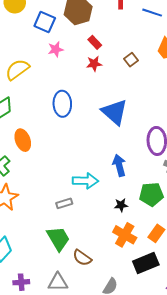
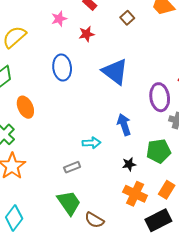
pink star: (56, 49) -> (59, 19), moved
red star: (94, 64) -> (87, 34), moved
cyan arrow: (85, 181) -> (91, 143), size x0.7

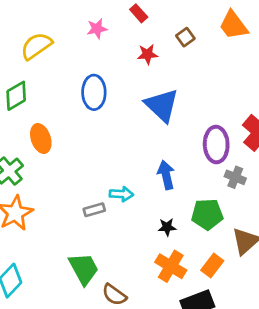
red star: (87, 34) -> (147, 54), moved
gray rectangle: (72, 167) -> (94, 210), moved

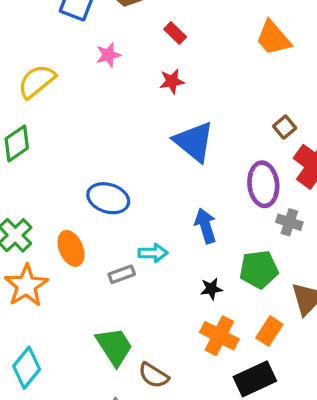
red rectangle: (139, 13) -> (175, 33), moved
brown square: (185, 37) -> (285, 127), moved
blue ellipse: (94, 92) -> (108, 198), moved, turned -68
orange ellipse: (41, 139) -> (71, 248), moved

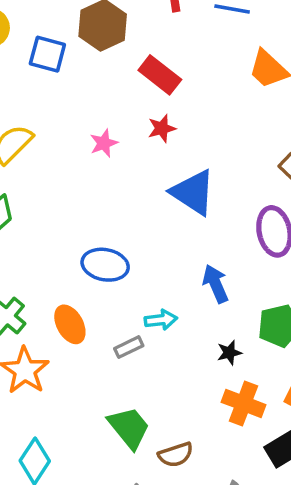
red rectangle: (175, 33) -> (160, 75), size x1.6
pink star: (108, 55) -> (104, 143), moved
brown semicircle: (154, 375) -> (176, 455), turned -44

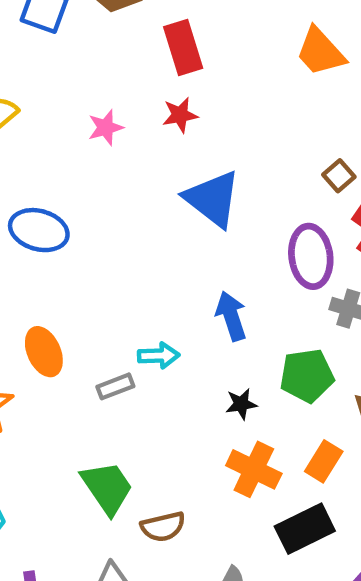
red rectangle: (160, 75) -> (183, 48), turned 30
blue ellipse: (105, 265) -> (39, 230), moved

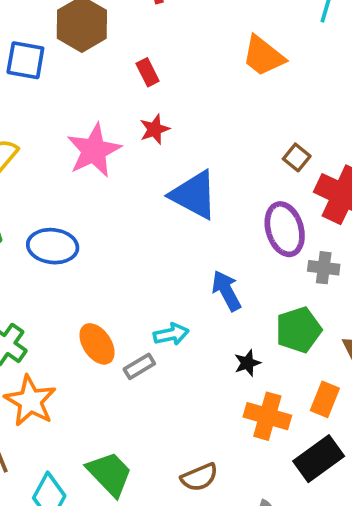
red rectangle: (183, 48) -> (148, 72), size x0.6
pink star: (106, 127) -> (94, 150), size x1.8
orange ellipse: (44, 352) -> (97, 344), moved
green trapezoid: (107, 488) -> (110, 474), moved

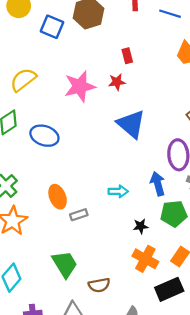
red rectangle: (148, 72) -> (127, 56), moved
blue arrow: (226, 291) -> (158, 184), moved
cyan arrow: (171, 334) -> (118, 191), moved
green trapezoid: (110, 474) -> (65, 264), moved

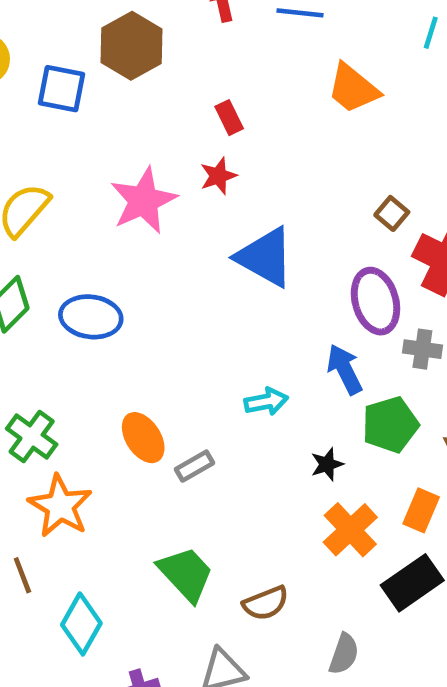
orange cross: (145, 259) -> (350, 530), turned 30

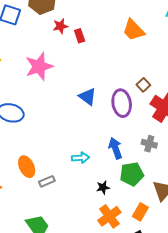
red star: (218, 176) -> (60, 26), moved
blue triangle: (265, 257) -> (88, 97), size x0.7
purple ellipse: (375, 301) -> (122, 103), moved

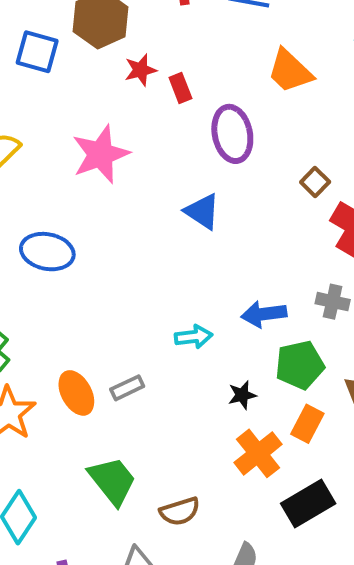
purple ellipse: (122, 103) -> (232, 134), moved
blue arrow: (115, 148) -> (264, 314), turned -75
orange ellipse: (27, 167) -> (76, 393), moved
orange rectangle: (140, 212) -> (307, 424), moved

